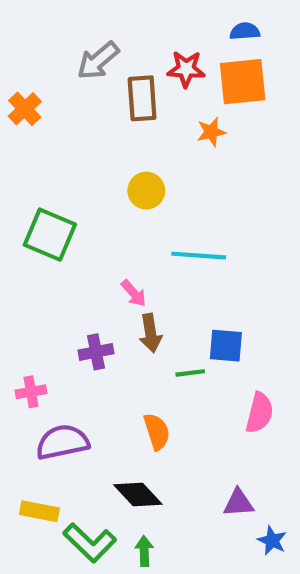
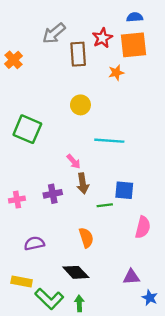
red star: (186, 69) -> (102, 38), turned -30
pink cross: (31, 392) -> (17, 200), moved
purple semicircle: (62, 442) -> (34, 243), size x0.7

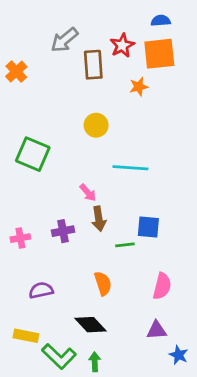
pink semicircle: (143, 227) -> (162, 286), moved

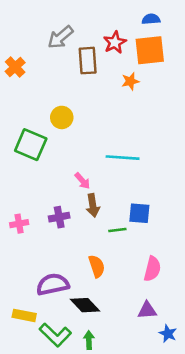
yellow circle: (96, 125) -> (62, 117), moved
purple semicircle: (41, 290) -> (53, 284), moved, size x1.4

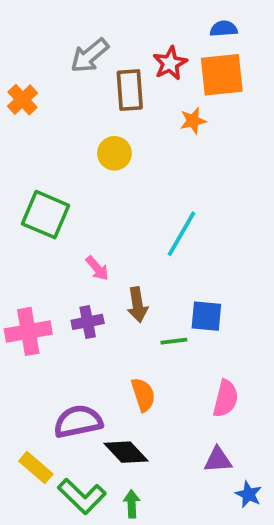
yellow circle: (62, 117) -> (114, 153), moved
cyan line: (123, 158) -> (182, 234), turned -64
pink arrow: (82, 181) -> (97, 268), moved
pink cross: (19, 224) -> (28, 331), size x1.6
yellow rectangle: (24, 315) -> (36, 467), turned 30

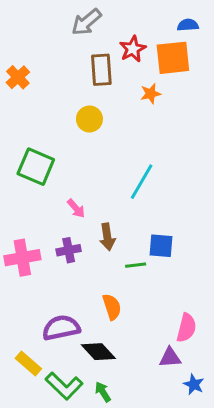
blue semicircle: (224, 29) -> (188, 25), moved
gray arrow: (90, 56) -> (86, 22), moved
pink semicircle: (226, 399) -> (186, 328), moved
green arrow: (132, 504) -> (103, 392), turned -30

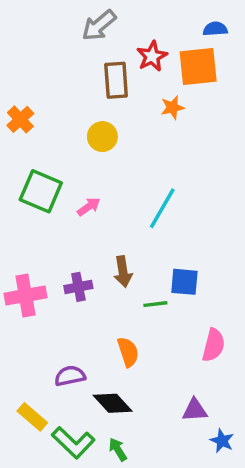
orange cross: (18, 77) -> (20, 119), moved
pink arrow: (76, 208) -> (89, 207), moved, turned -84
purple semicircle: (61, 328) -> (70, 376), size x0.7
pink semicircle: (186, 328) -> (213, 345), moved

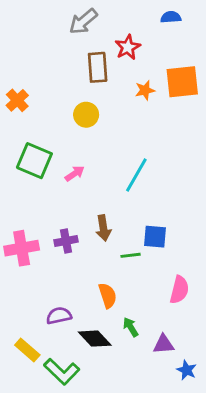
blue semicircle: (215, 29) -> (171, 17), moved
orange square: (198, 66) -> (182, 82), moved
green arrow: (118, 449) -> (131, 327), moved

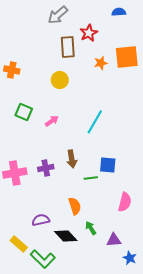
orange cross: (17, 100) -> (12, 70), turned -35
green square: (34, 161) -> (24, 112), size x0.7

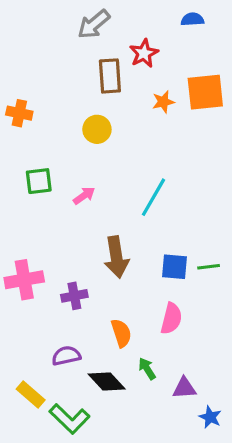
green square: (24, 112) -> (39, 181), turned -30
brown arrow: (72, 159) -> (116, 257), size x1.4
purple cross: (46, 168) -> (74, 296), moved
green line: (91, 178) -> (209, 267), moved
pink semicircle: (125, 202) -> (171, 319), moved

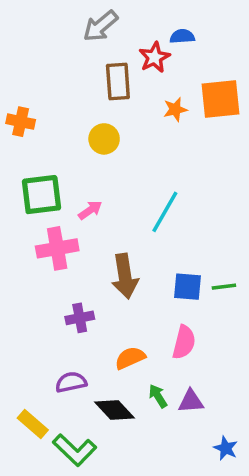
blue semicircle: (192, 19) -> (182, 36), moved
green square: (39, 181) -> (41, 195), size x1.4
pink cross: (24, 280) -> (57, 248), moved
orange semicircle: (121, 333) -> (130, 358), turned -96
purple triangle: (184, 388) -> (191, 401), moved

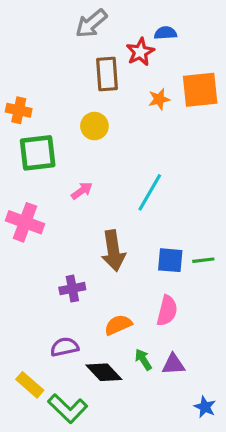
green square: (41, 195) -> (38, 153), moved
pink cross: (57, 248) -> (25, 222), moved, turned 30

